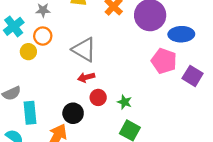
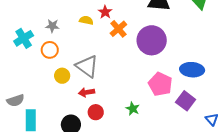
blue ellipse: (181, 34) -> (192, 70), moved
yellow circle: (28, 52) -> (62, 76), moved
green star: (124, 102) -> (133, 109), moved

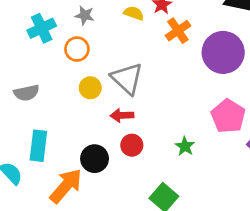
gray semicircle: (16, 100) -> (26, 93), moved

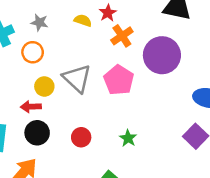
red arrow: (122, 115) -> (31, 107), moved
pink pentagon: (228, 116) -> (119, 80), moved
black circle: (95, 159) -> (37, 133), moved

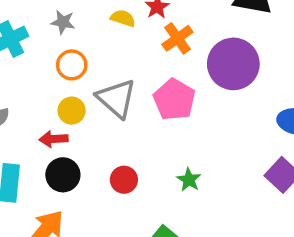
orange circle: (33, 52) -> (72, 65), moved

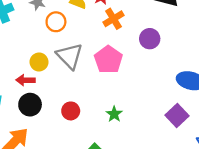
purple circle: (233, 64) -> (150, 39), size x0.6
orange circle: (72, 65) -> (56, 22), moved

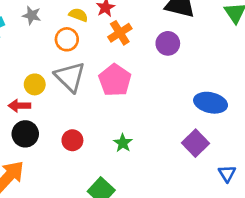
orange circle: (56, 22) -> (67, 39), moved
purple circle: (150, 39) -> (168, 43), moved

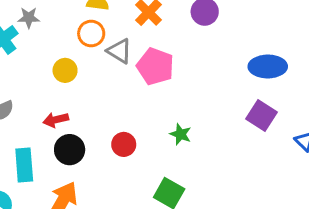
gray star: (32, 15) -> (29, 18), moved
gray triangle: (70, 77) -> (119, 51), moved, size x0.7
yellow circle: (35, 84) -> (65, 70), moved

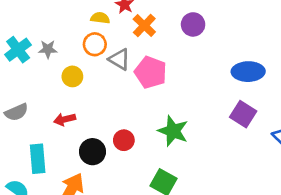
gray star: (29, 18) -> (48, 49), moved
green star: (181, 134) -> (173, 131), size x1.6
black circle: (70, 150) -> (92, 152), moved

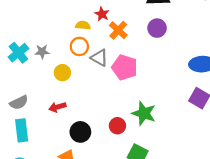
red circle: (124, 140) -> (117, 126), moved
cyan rectangle: (38, 159) -> (22, 130), moved

